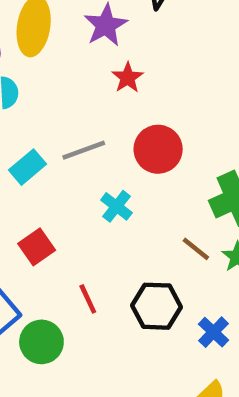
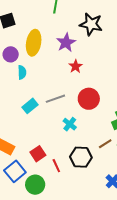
red square: (37, 247) -> (38, 154), moved
brown line: (196, 249) -> (105, 144), turned -72
black hexagon: (156, 306) -> (81, 157), moved

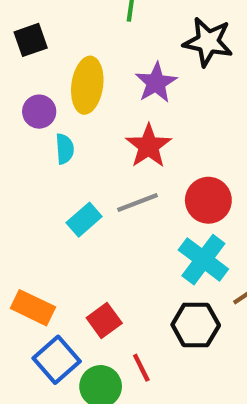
red star: (76, 66) -> (148, 146), moved, size x1.5
cyan cross: (70, 124) -> (203, 260), moved, size x1.6
red line: (56, 166) -> (141, 368), moved

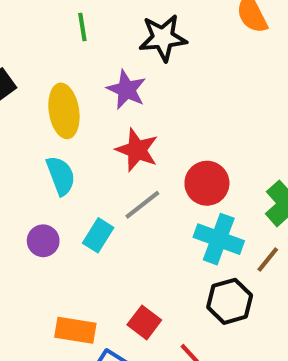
purple circle: (39, 112) -> (43, 241), moved
cyan semicircle: (65, 149) -> (61, 176), size x1.4

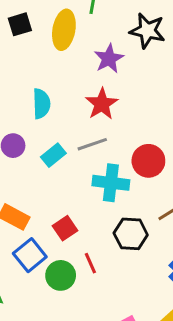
yellow ellipse: (64, 111) -> (64, 30), moved
red circle: (207, 183) -> (148, 161), moved
cyan cross: (219, 239) -> (111, 183), moved, turned -32

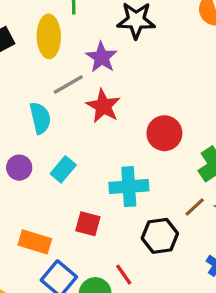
gray line: (92, 144) -> (68, 85), moved
red circle: (148, 161) -> (164, 133), moved
red square: (65, 228) -> (88, 224), moved, turned -30

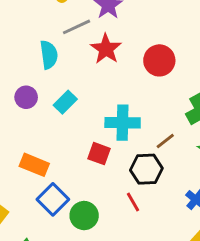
red circle: (164, 133) -> (159, 60), moved
brown line: (195, 207) -> (165, 141), moved
red square: (88, 224) -> (99, 154), moved
red line: (124, 275) -> (133, 202), moved

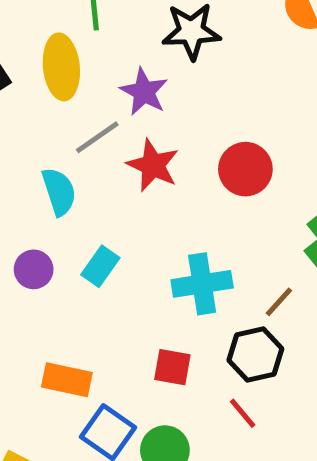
red square: (99, 154) -> (172, 367), moved

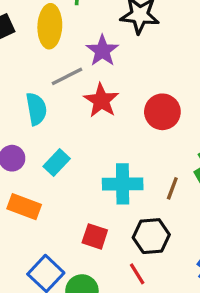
brown line: (279, 302) -> (172, 188), moved, turned -30
orange rectangle: (67, 380) -> (24, 207), moved

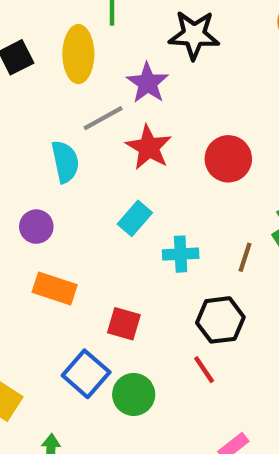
cyan rectangle: (57, 163) -> (135, 218), moved
cyan cross: (123, 184) -> (181, 254), size x0.7
red square: (95, 236) -> (124, 324), moved

